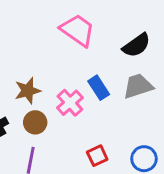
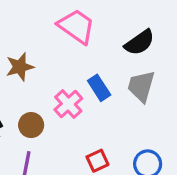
gray trapezoid: (138, 86) -> (141, 86), turned -56
brown star: (28, 91) -> (20, 67), moved

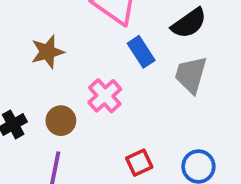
blue rectangle: (99, 88) -> (141, 52), moved

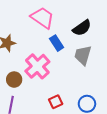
pink cross: (105, 96) -> (37, 66), size x1.4

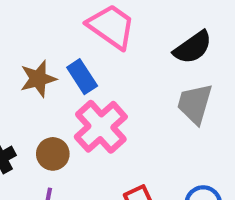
blue rectangle: (57, 43) -> (82, 77), moved

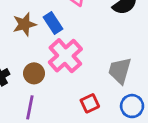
gray trapezoid: (195, 104) -> (120, 71), moved

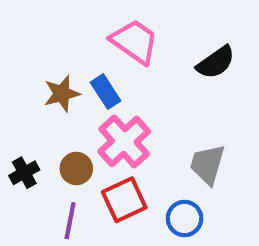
red square: (90, 103) -> (124, 200), moved, size x1.5
blue circle: (132, 106) -> (185, 218), moved

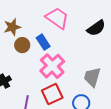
brown star: (62, 94) -> (12, 27), moved
brown circle: (76, 169) -> (22, 45), moved

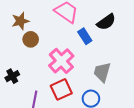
blue rectangle: (43, 42) -> (85, 36), moved

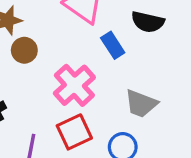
black semicircle: (106, 22) -> (148, 22), turned 48
gray trapezoid: (102, 72) -> (141, 104), turned -85

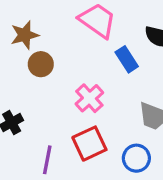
pink cross: (74, 85) -> (89, 98), size x0.7

